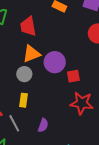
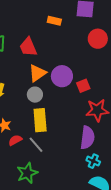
yellow rectangle: (24, 100) -> (40, 120), size x1.6
purple semicircle: (43, 125) -> (87, 138), moved, size x1.6

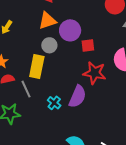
gray circle: (35, 95) -> (49, 45), moved
cyan cross: (93, 161) -> (54, 103), moved

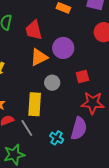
purple circle: (70, 30) -> (63, 48), moved
gray circle: (49, 45) -> (52, 83), moved

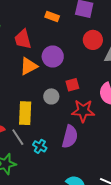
gray circle: (52, 83) -> (51, 96), moved
cyan cross: (57, 138) -> (40, 146), moved

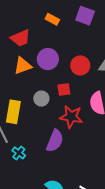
red trapezoid: (23, 39) -> (20, 38), turned -105
red circle: (93, 40) -> (80, 65), moved
cyan cross: (40, 146) -> (19, 153), moved

